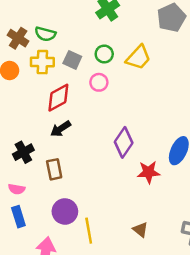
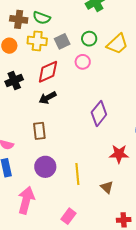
brown cross: (18, 38) -> (19, 19), turned -30
gray square: (72, 60) -> (62, 41), turned 35
black cross: (23, 152) -> (14, 81), moved
red star: (149, 172) -> (119, 154), moved
yellow line: (89, 231) -> (77, 174), moved

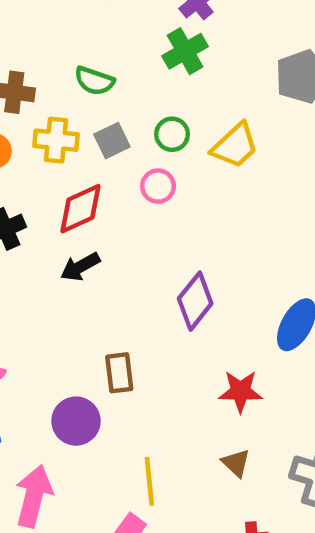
green semicircle: (42, 18) -> (94, 81), moved
brown rectangle: (39, 131) -> (119, 373), moved
yellow line: (77, 174) -> (149, 481), moved
brown triangle: (107, 187) -> (236, 463), moved

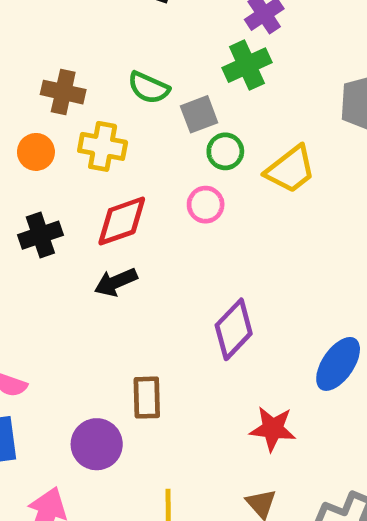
gray square: (112, 141) -> (199, 114), moved

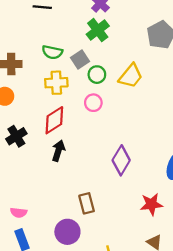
yellow cross: (103, 146) -> (56, 83), moved
black arrow: (116, 282) -> (58, 151), turned 144

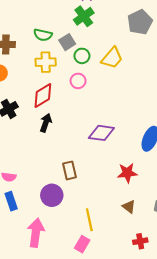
purple diamond: (121, 160) -> (101, 133), turned 65

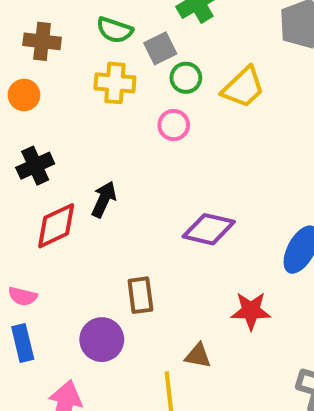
red diamond: (43, 95) -> (56, 226), moved
brown triangle: (129, 207) -> (198, 356), moved, turned -32

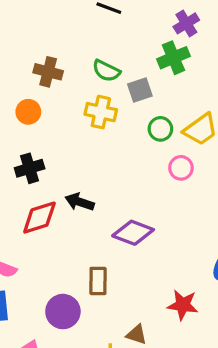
green circle: (186, 78) -> (160, 129), moved
pink circle: (174, 125) -> (181, 168), moved
black arrow: (104, 199) -> (80, 202), turned -104
purple diamond: (209, 229) -> (133, 233), moved

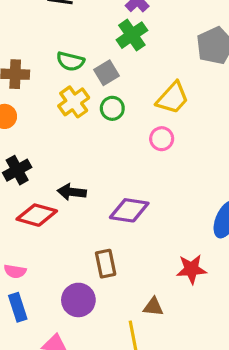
yellow cross: (101, 112) -> (74, 102), turned -36
green circle: (160, 129) -> (112, 108), moved
red diamond: (39, 218) -> (37, 215), turned 45

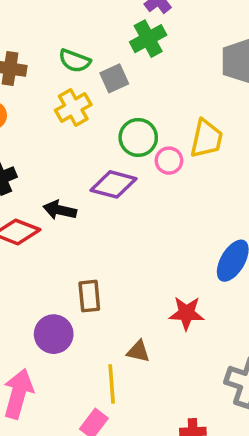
yellow trapezoid: (173, 98) -> (207, 139), moved, turned -36
green circle: (112, 108) -> (138, 137), moved, size x1.4
purple diamond: (129, 210) -> (113, 184), moved

